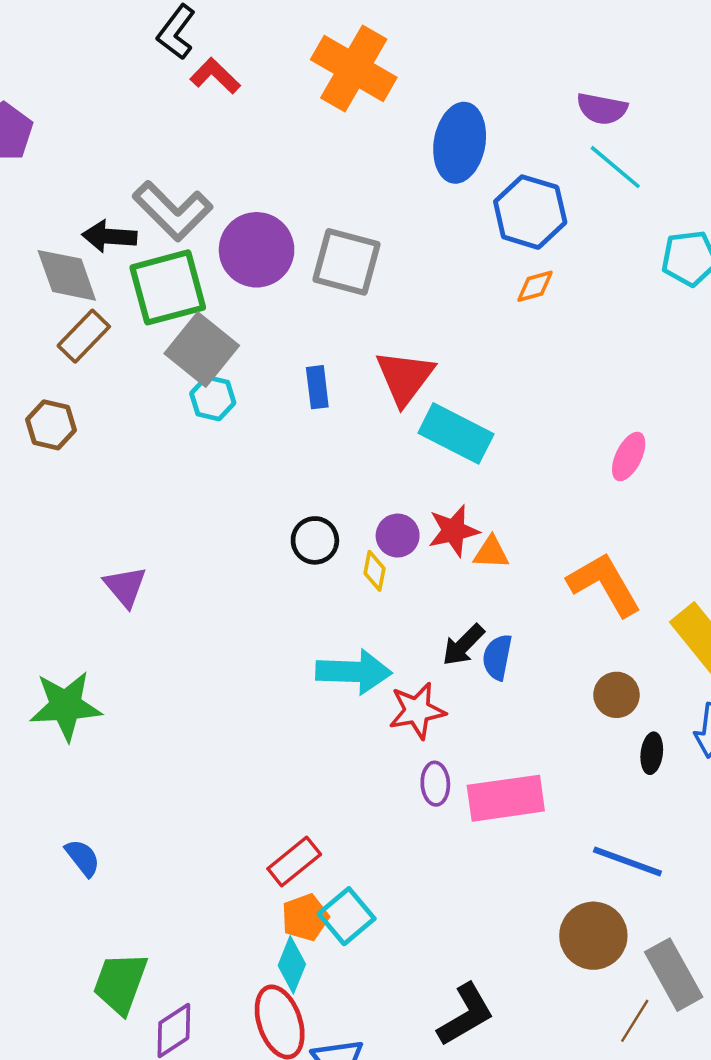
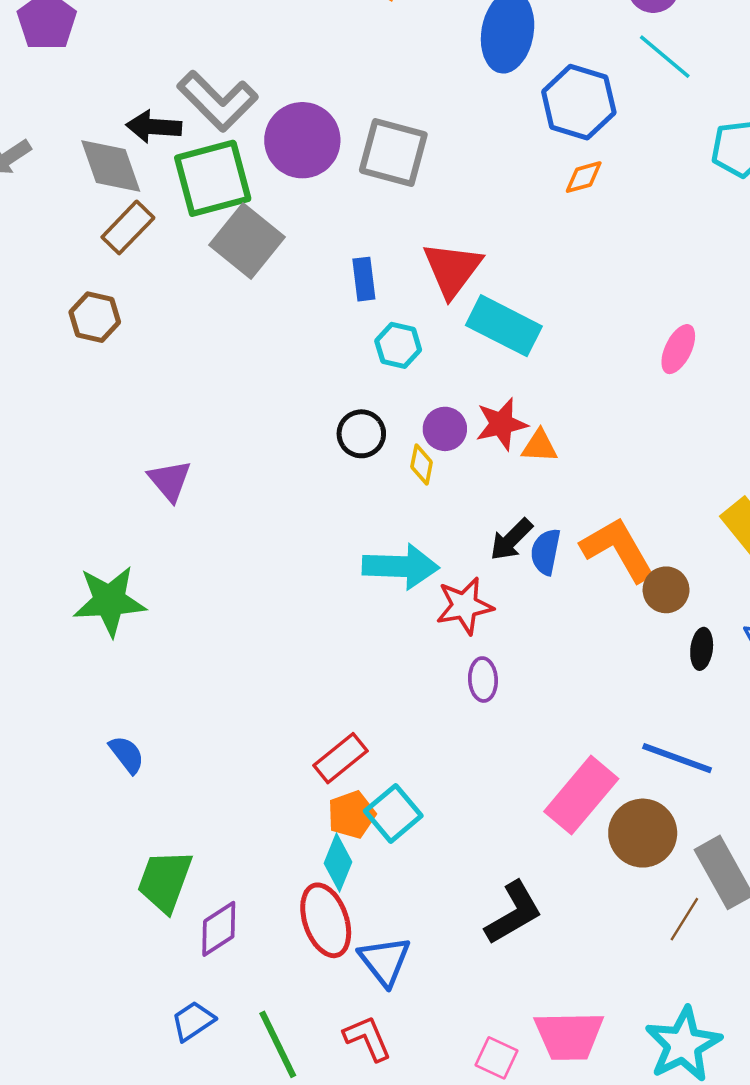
cyan hexagon: (213, 398) -> (398, 345), moved
orange L-shape: (604, 584) -> (618, 549), moved
pink rectangle: (506, 798) -> (581, 795), moved, turned -42

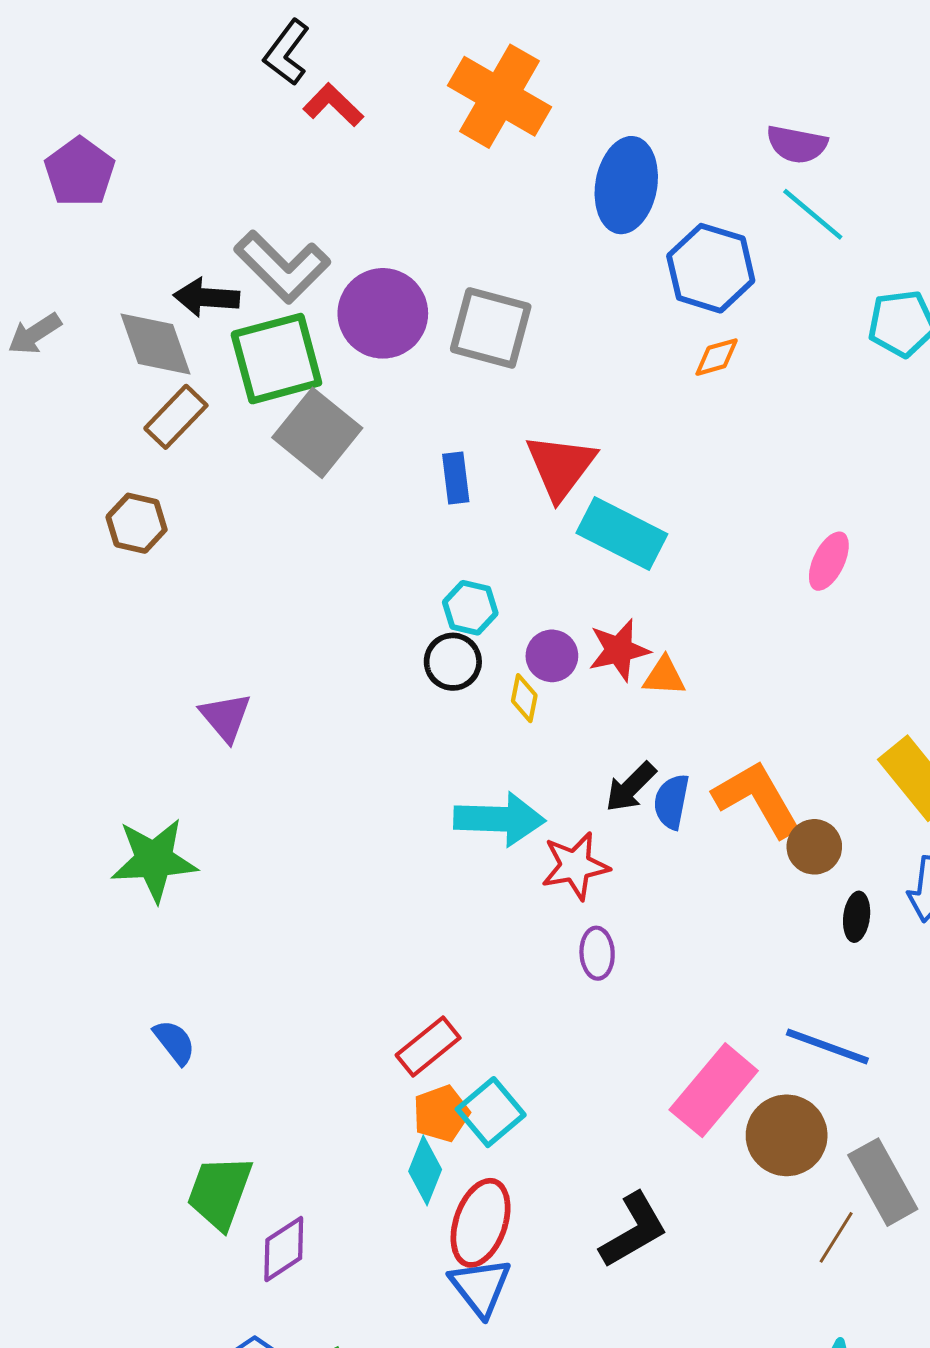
cyan hexagon: (398, 345) -> (470, 608), moved
red ellipse: (326, 920) -> (481, 1223), moved, turned 38

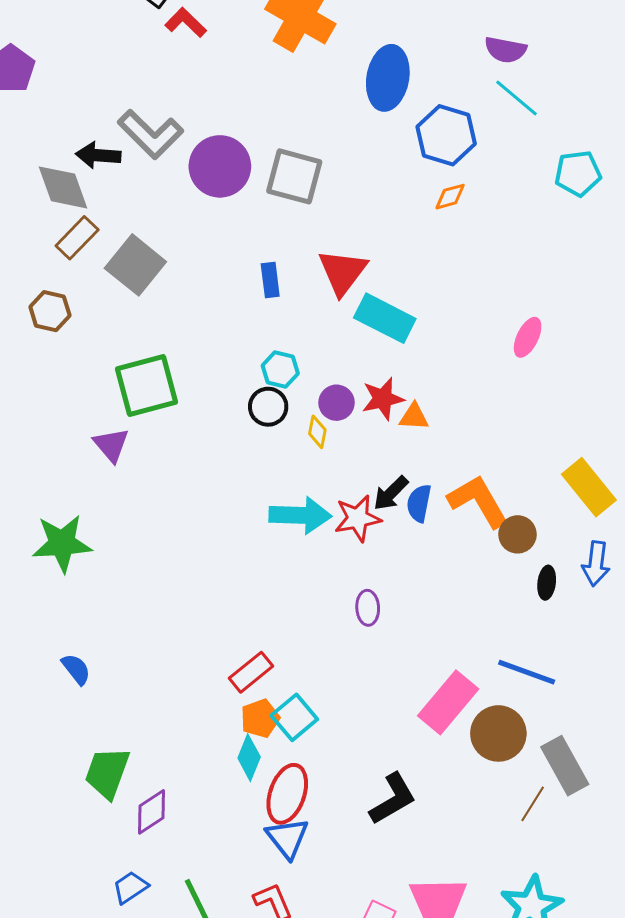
green square: (276, 359) -> (146, 386), moved
gray square: (317, 433) -> (135, 265), moved
red star: (575, 866) -> (358, 518), moved

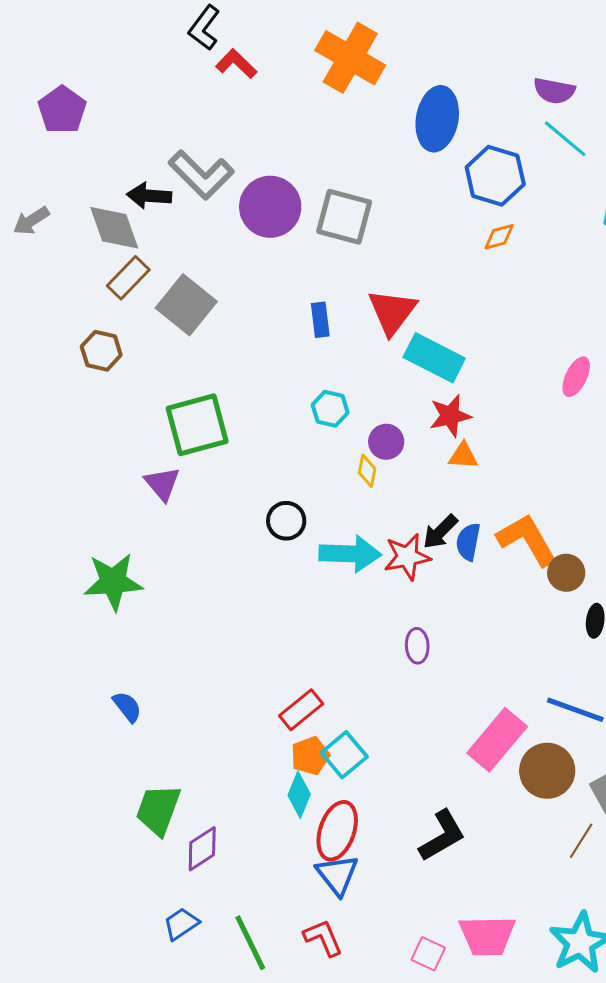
red star: (383, 399) -> (450, 416), moved
black circle: (268, 407) -> (286, 521), moved

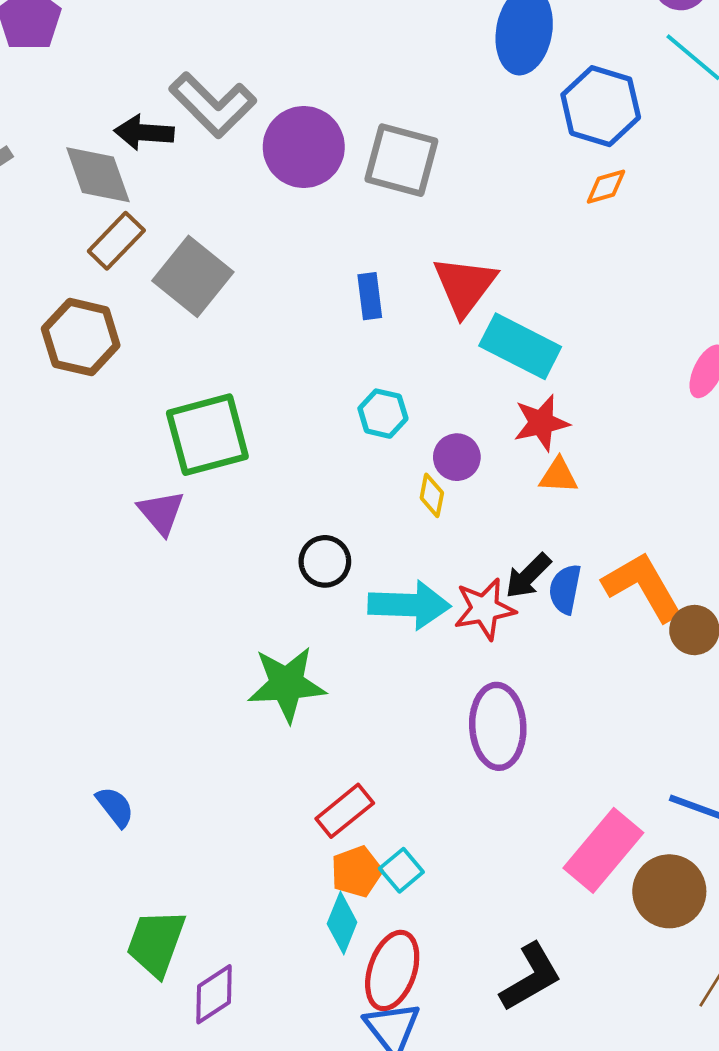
brown hexagon: (101, 351) -> (81, 337), size x1.4
green star: (113, 582) -> (287, 684), moved
purple ellipse: (417, 646) -> (498, 726), size x1.8
cyan square: (344, 755) -> (401, 870), size x0.7

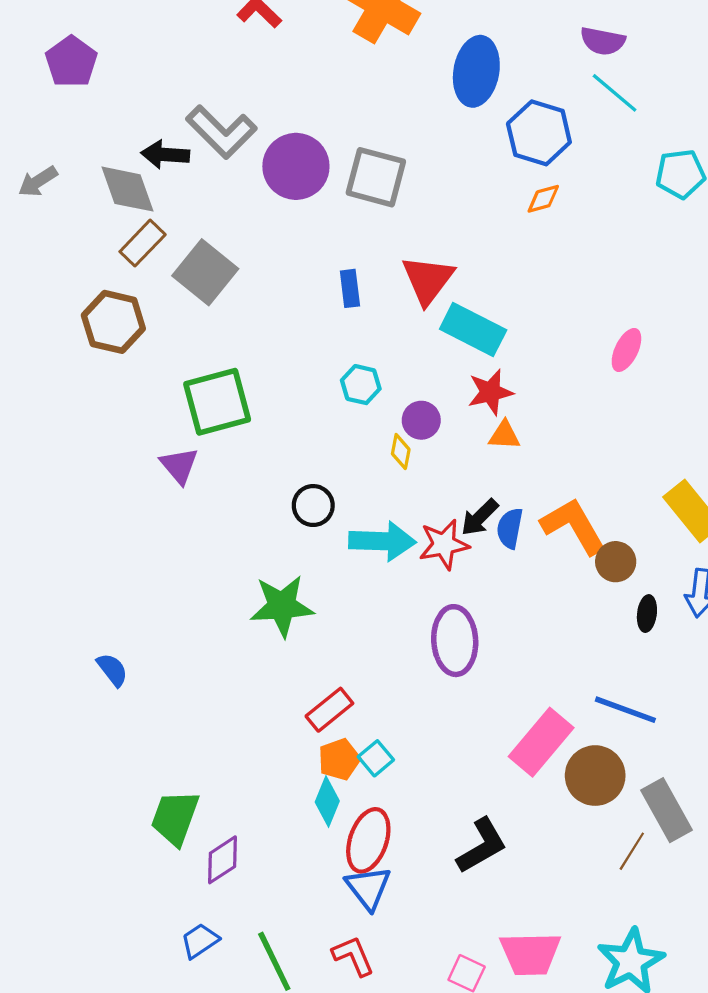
blue semicircle: (115, 807) -> (112, 670), moved

